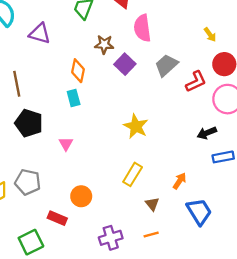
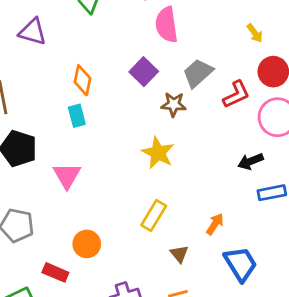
brown star: (104, 44) -> (174, 104), moved
pink triangle: (66, 144) -> (67, 176), size x1.5

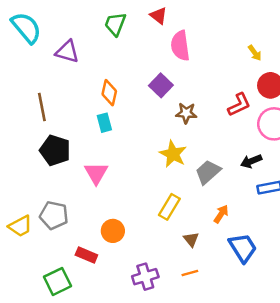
gray trapezoid: (198, 73) -> (208, 172), moved

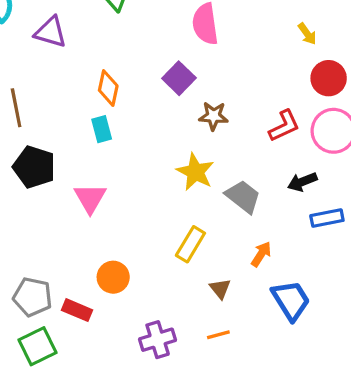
red L-shape: (239, 105) -> (284, 126), moved
gray trapezoid: (208, 172) -> (243, 197), turned 80
gray pentagon: (54, 215) -> (33, 297), moved

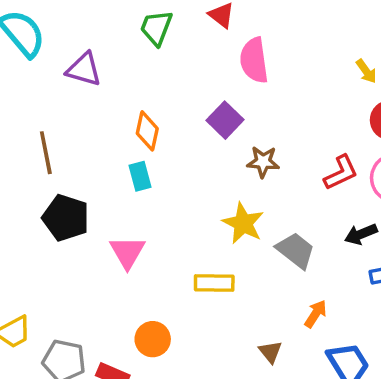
yellow rectangle: (190, 244) -> (214, 283), moved, turned 60

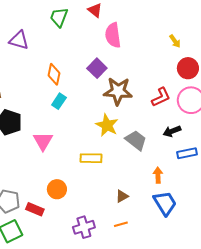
brown star: (263, 162) -> (118, 91), size x1.6
cyan rectangle: (140, 176) -> (59, 101), moved, turned 49
orange arrow: (316, 314) -> (158, 175), moved, turned -35
brown triangle: (270, 352) -> (122, 196), turned 40

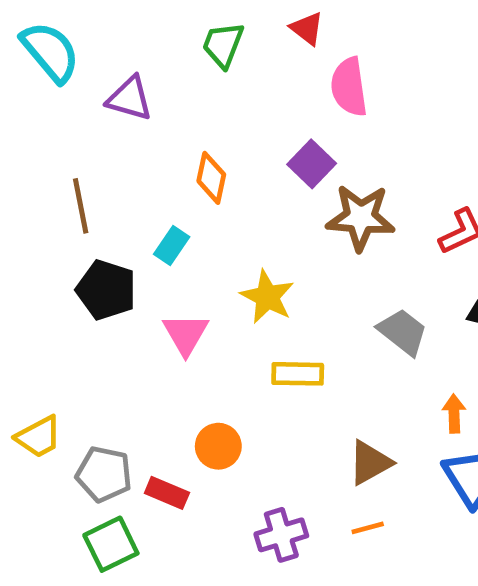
cyan rectangle: (59, 101) -> (172, 246), moved
yellow star: (107, 125) -> (267, 297), moved
brown triangle: (122, 196) -> (370, 463), size x1.5

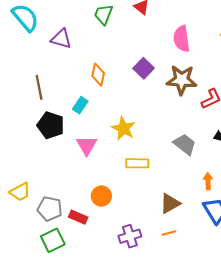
pink semicircle: (349, 87) -> (182, 39), moved
brown star: (361, 218) -> (182, 80), moved

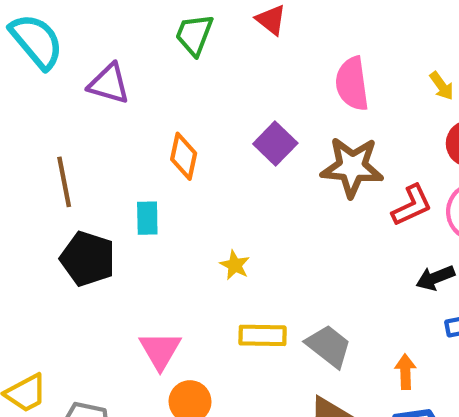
cyan rectangle: (80, 105) -> (147, 218), turned -35
yellow star: (124, 128) -> (235, 265), size x0.6
gray trapezoid: (185, 144) -> (329, 346), moved
pink triangle: (87, 145) -> (160, 350), moved

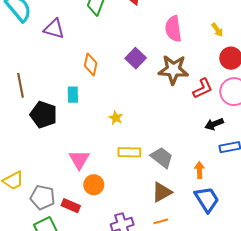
brown line: (64, 182) -> (21, 85), moved

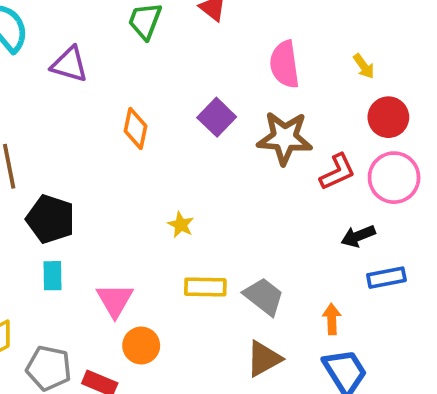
cyan rectangle: (73, 95) -> (52, 276), moved

